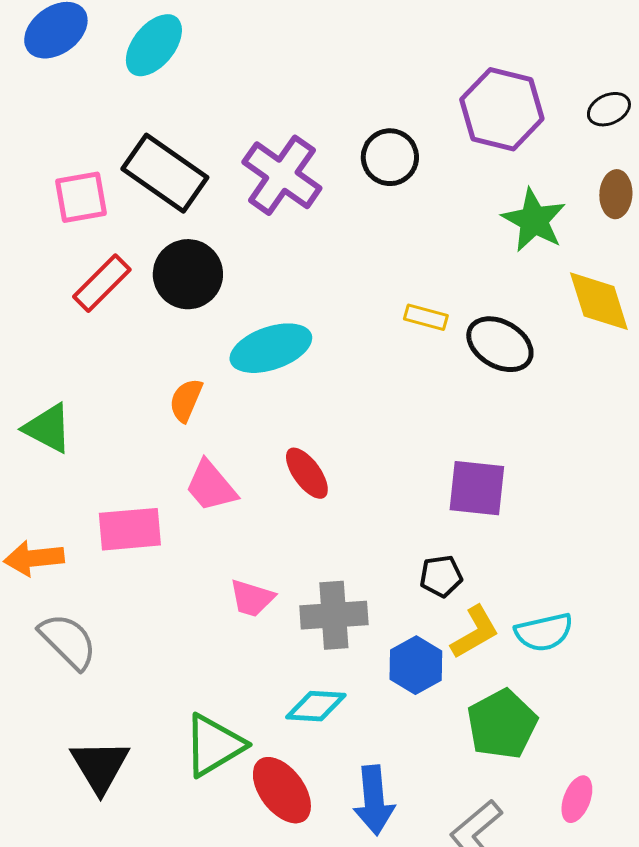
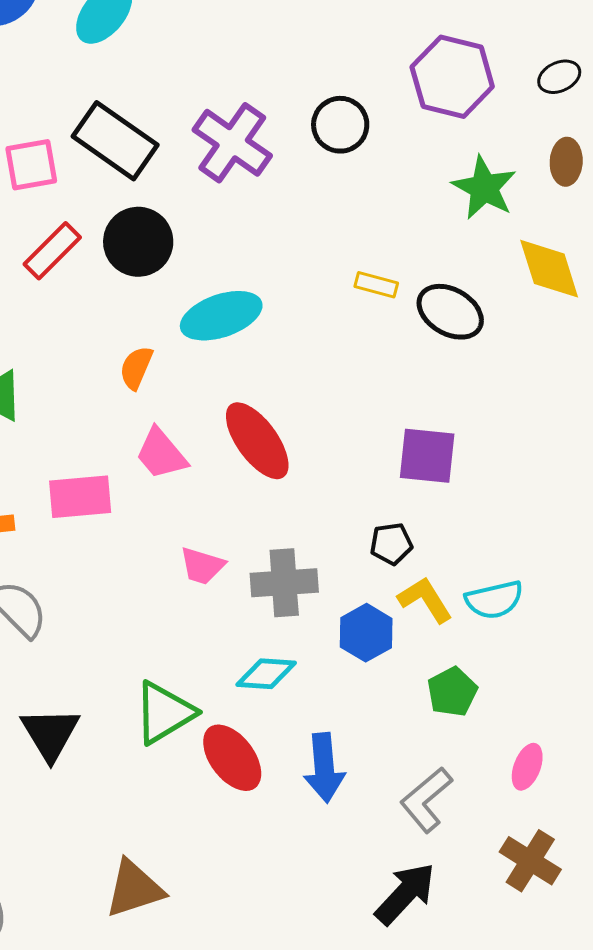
red ellipse: (307, 473) -> (257, 441), size x1.5
yellow L-shape: (475, 632) -> (425, 600), turned -92
green pentagon: (502, 724) -> (452, 692), size x0.7

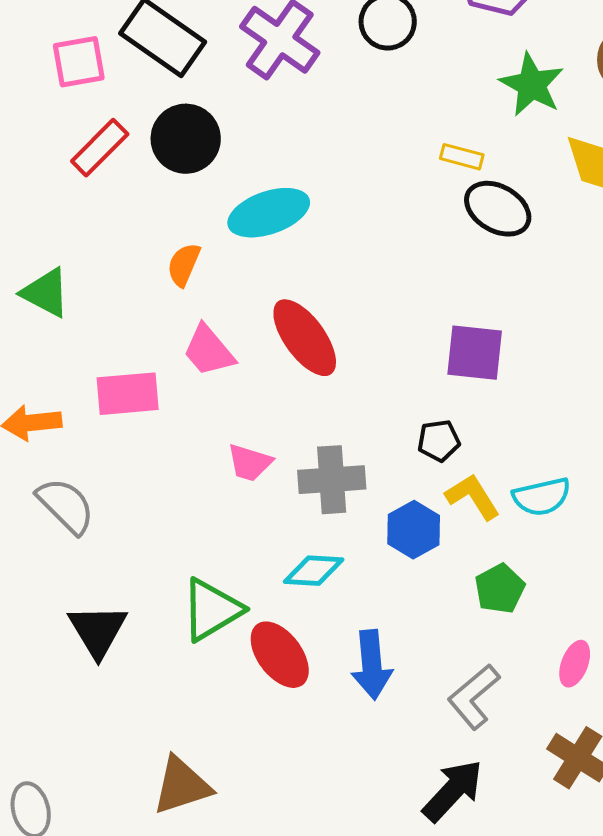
yellow rectangle: (376, 285) -> (462, 157), moved

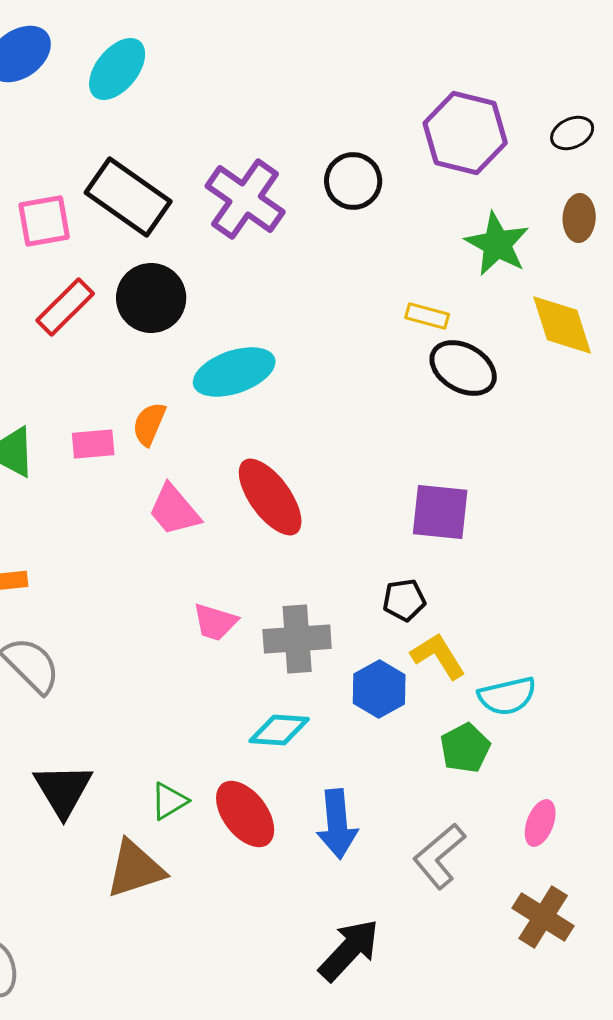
pink rectangle: (128, 394) -> (93, 444), moved, size x0.7
cyan semicircle: (542, 497) -> (507, 696), moved
green triangle: (212, 610) -> (169, 801), moved, size x0.6
brown triangle: (182, 786) -> (135, 869), moved
black arrow: (453, 791) -> (349, 950), moved

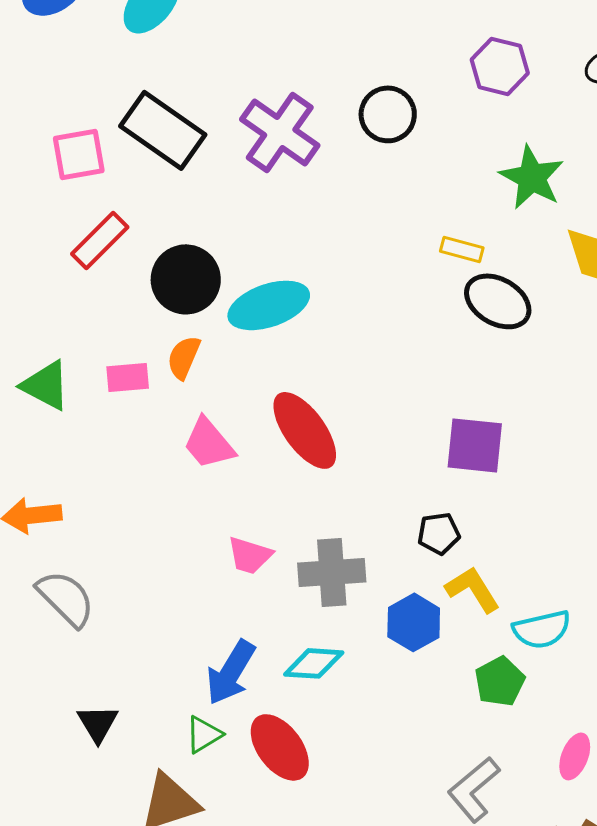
purple hexagon: (465, 133) -> (500, 66), size x0.7
black circle: (151, 298) -> (186, 279), moved
black triangle: (63, 790) -> (98, 723), size x0.7
blue arrow: (337, 824) -> (231, 672), moved, turned 36

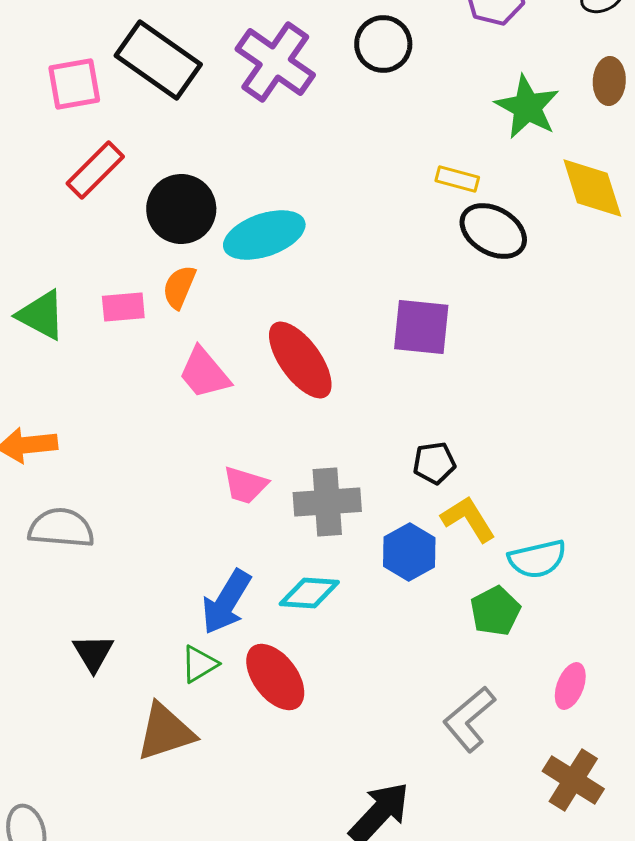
purple square: (475, 445) -> (421, 327), moved
gray semicircle: (66, 598) -> (61, 528), turned -40

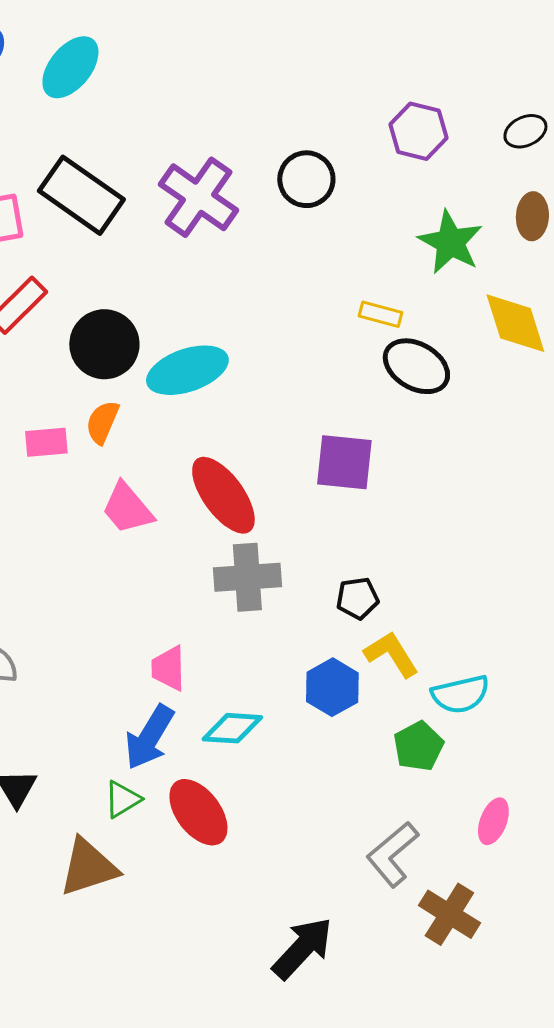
pink trapezoid: (245, 485) -> (168, 668), moved, turned 72
gray cross: (327, 502) -> (247, 577), moved
brown cross: (573, 780) -> (449, 914), moved

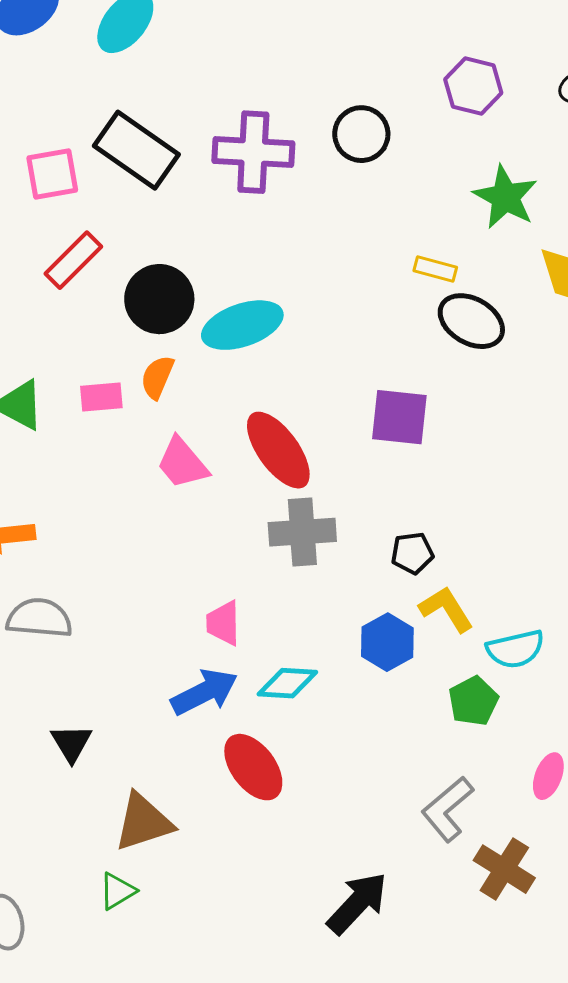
purple cross: (198, 197) -> (253, 152), turned -32
blue arrow: (149, 737) -> (204, 692), turned -148
green triangle: (122, 799) -> (117, 891), moved

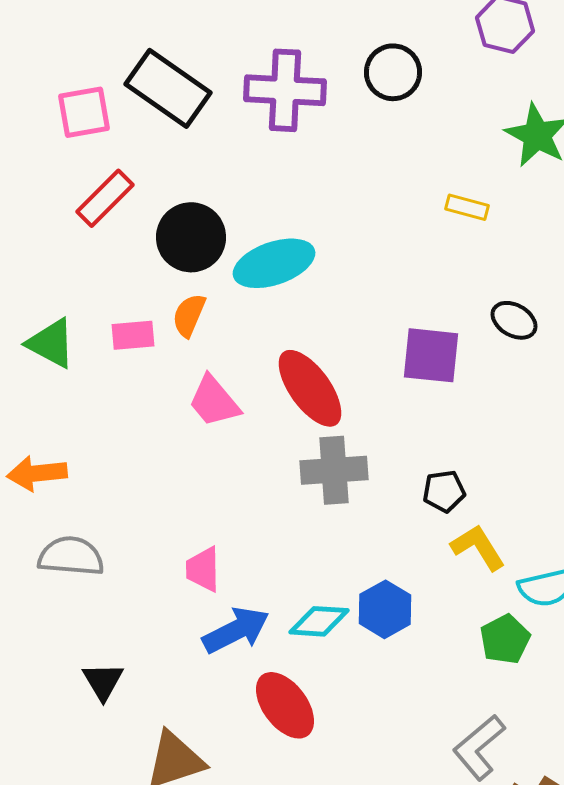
black ellipse: (471, 321) -> (514, 320), moved, size x0.7
pink trapezoid: (223, 623) -> (203, 569), moved
blue hexagon: (387, 642) -> (385, 609), moved

